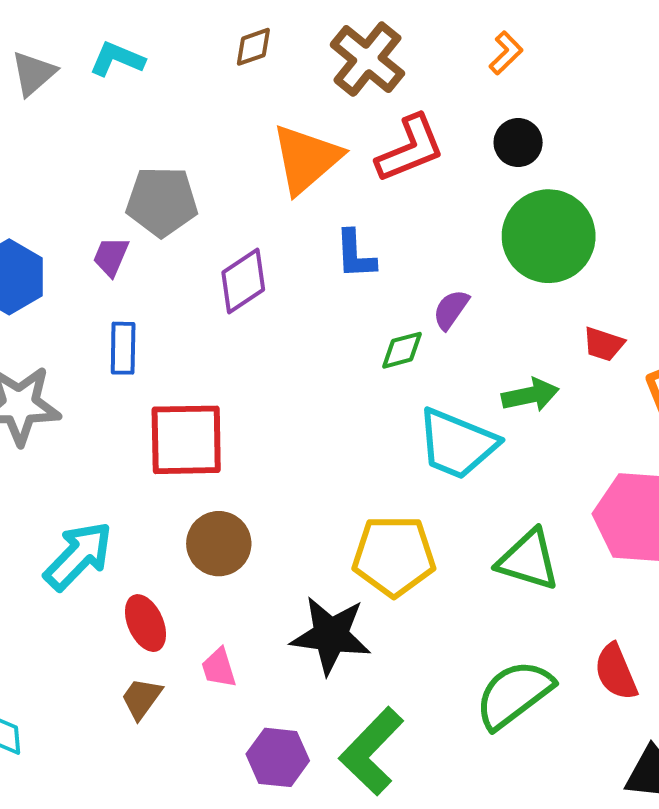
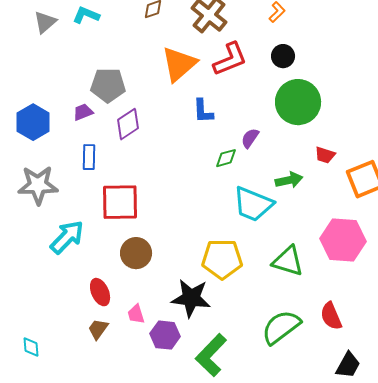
purple trapezoid: (111, 257) -> (83, 112), turned 45
purple diamond: (243, 281) -> (128, 124), moved
cyan arrow: (78, 556) -> (67, 237), moved
purple hexagon: (278, 757) -> (165, 335), moved

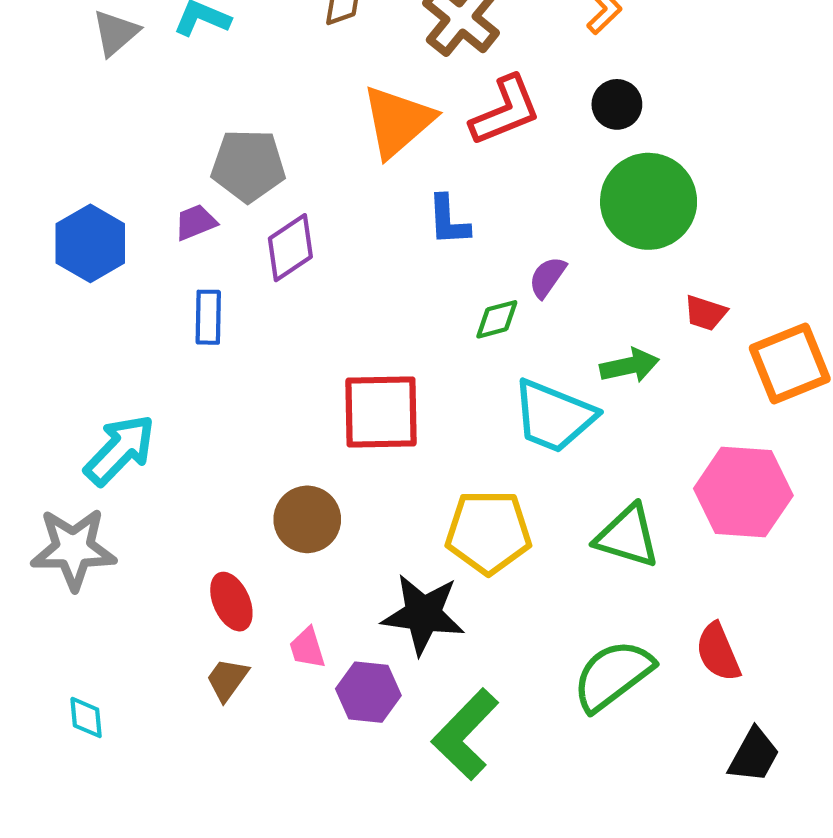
gray star: (38, 185) -> (73, 549), moved
red square: (120, 202) -> (381, 412), moved
cyan arrow: (67, 237) -> (120, 450), moved

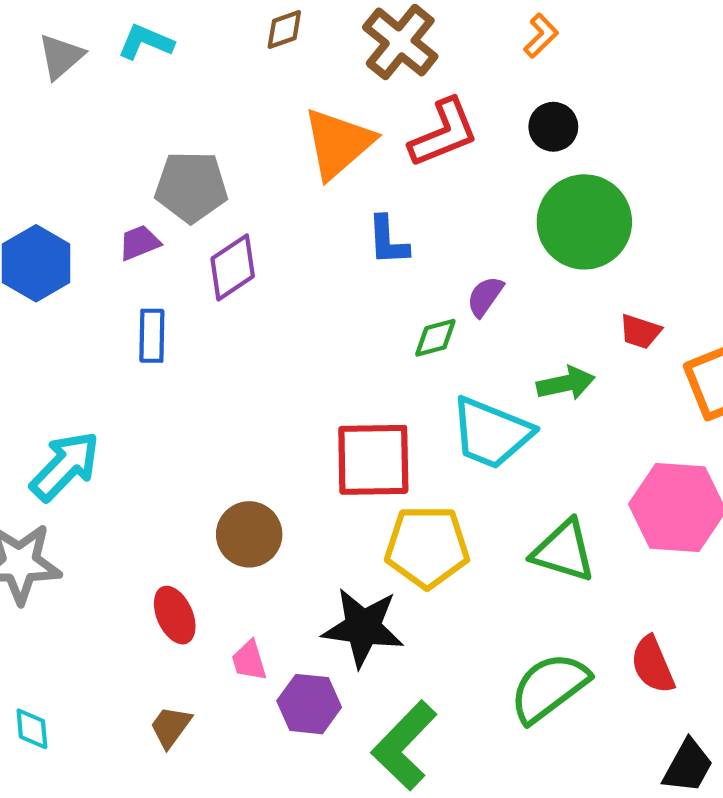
red square: (381, 412) -> (373, 460), moved
brown trapezoid: (227, 680) -> (171, 727), moved

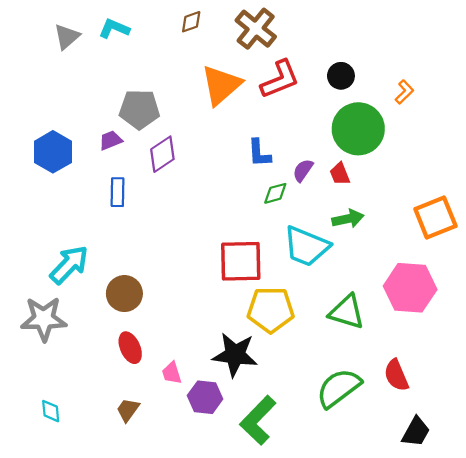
orange L-shape: (541, 36) -> (404, 92), moved
blue L-shape: (388, 241) -> (259, 153), moved
red trapezoid: (640, 332) -> (340, 174), moved, turned 50
brown circle: (249, 534) -> (124, 294), moved

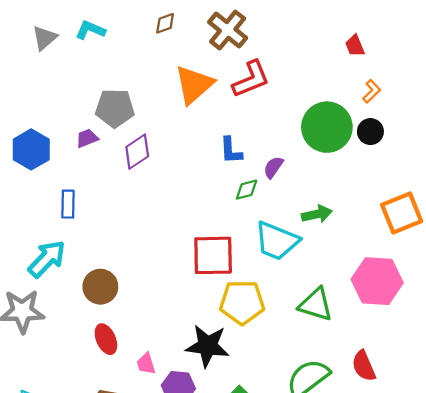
black circle: (341, 76) -> (370, 132), moved
red trapezoid: (340, 174) -> (355, 46), moved
blue rectangle: (117, 192) -> (68, 204), moved

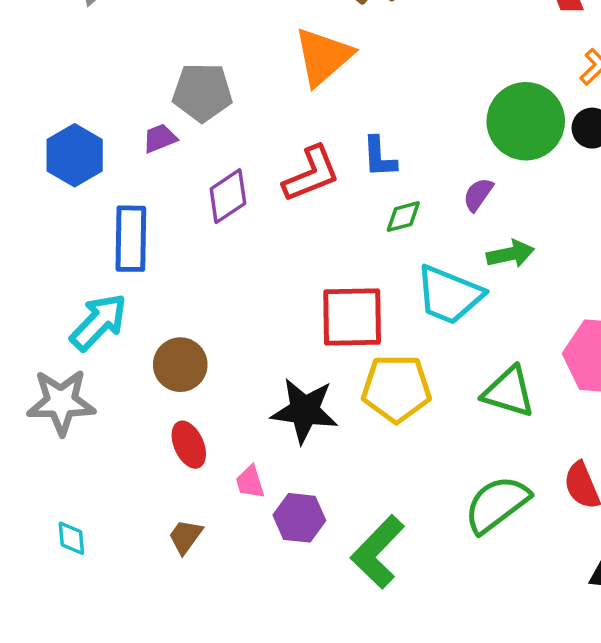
red L-shape: (251, 79) -> (311, 174), moved
purple diamond: (137, 152) -> (228, 196), moved
purple semicircle: (273, 167) -> (478, 194), moved
blue rectangle: (68, 204) -> (131, 239), size x1.5
black star: (207, 346) -> (304, 411), moved

